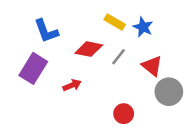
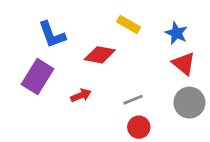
blue star: (143, 27) -> (176, 33), moved
gray line: (118, 57) -> (133, 100), moved, turned 30
red triangle: (152, 66) -> (184, 64), moved

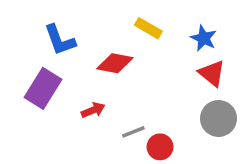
gray line: (133, 100) -> (133, 132), moved

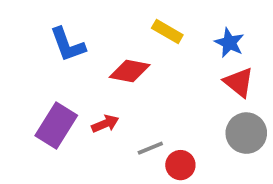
purple rectangle: (43, 88) -> (56, 126), moved

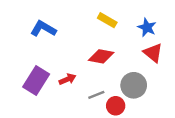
blue L-shape: (68, 45) -> (43, 29), turned 140
red diamond: (130, 71) -> (101, 56), moved
gray circle: (246, 133) -> (134, 85), moved

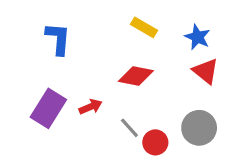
blue L-shape: (43, 29) -> (58, 39), turned 65
gray circle: (134, 85) -> (199, 128), moved
gray line: (96, 95) -> (129, 128), turned 70

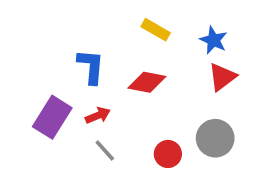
blue L-shape: (58, 39) -> (91, 66), moved
red triangle: (206, 71) -> (222, 77), turned 44
gray line: (129, 128) -> (105, 150), moved

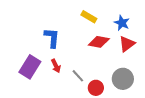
red diamond: (147, 82) -> (99, 42), moved
red arrow: (98, 115) -> (56, 66), turned 88
gray line: (105, 150) -> (78, 76), moved

